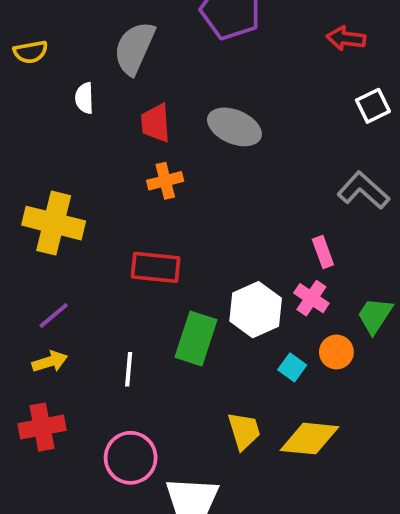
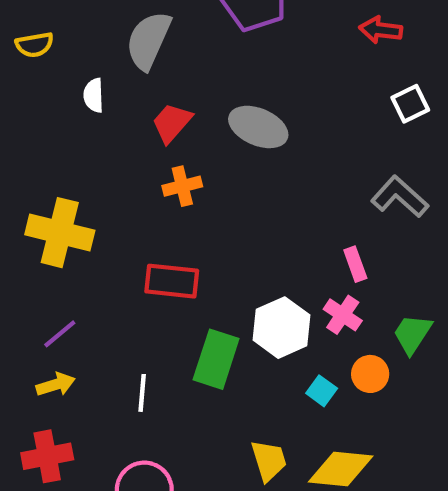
red trapezoid: (156, 123) -> (172, 123), turned 45

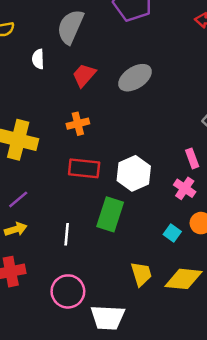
gray ellipse: (258, 127) -> (135, 78), turned -56
orange cross: (182, 186) -> (78, 124), moved
white hexagon: (281, 328) -> (134, 173), moved

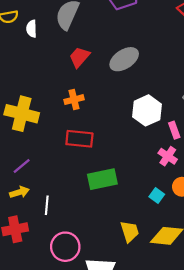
white semicircle: (38, 59) -> (31, 29), moved
white hexagon: (134, 173) -> (147, 110), moved
green rectangle: (110, 214) -> (102, 179), turned 60
white line: (67, 234) -> (47, 205), moved

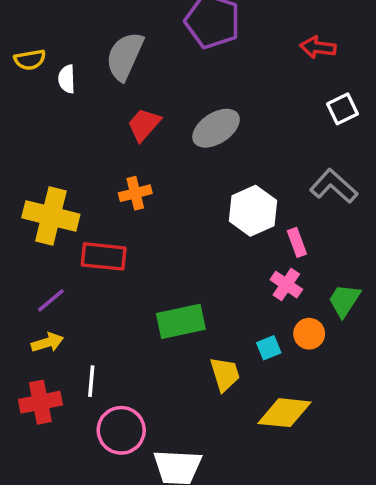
red rectangle: (79, 139) -> (104, 256), moved
cyan square: (157, 195) -> (269, 348), turned 32
white line: (47, 205) -> (91, 381), moved
yellow trapezoid: (130, 231) -> (225, 374), moved

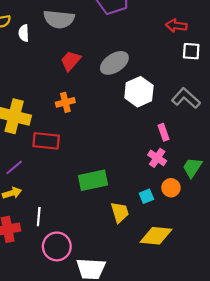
red arrow: (318, 47) -> (176, 26), moved
gray semicircle: (125, 56) -> (59, 19), turned -108
white square: (343, 109) -> (191, 51), turned 30
white hexagon: (253, 211) -> (139, 92), moved

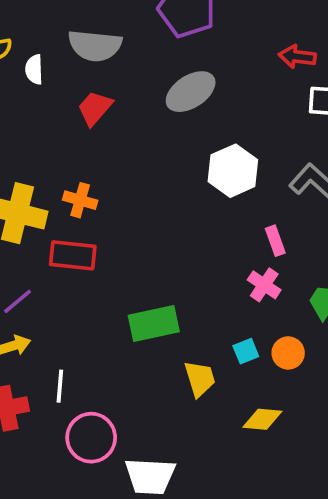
red trapezoid: (71, 61) -> (95, 108), moved
gray ellipse: (114, 63) -> (191, 92), moved
orange cross: (65, 102) -> (80, 200), moved, turned 30
orange circle: (171, 188) -> (288, 353), moved
yellow diamond: (156, 236) -> (262, 419), size x0.7

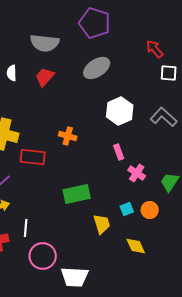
red arrow: (297, 57) -> (155, 49), turned 42
white semicircle: (34, 69) -> (12, 73), moved
orange cross: (80, 200) -> (68, 136), moved
pink rectangle: (275, 241) -> (119, 152), moved
yellow diamond: (262, 419) -> (136, 246), turned 60

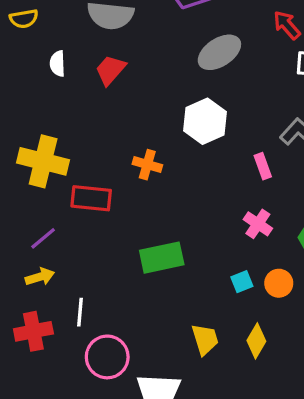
gray ellipse: (97, 68) -> (219, 52), moved
white hexagon: (120, 111) -> (205, 121), moved
pink rectangle: (119, 152) -> (263, 166), moved
yellow trapezoid: (102, 224) -> (205, 339), moved
yellow diamond: (136, 246) -> (256, 341), turned 55

